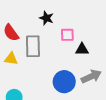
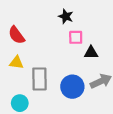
black star: (46, 18) -> (66, 16), moved
gray rectangle: (33, 46) -> (39, 79), moved

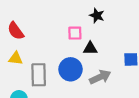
black star: (66, 16) -> (97, 16), moved
blue circle: (72, 87) -> (71, 69), moved

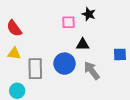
pink square: (75, 33) -> (69, 22), moved
gray arrow: (100, 77) -> (92, 71), turned -102

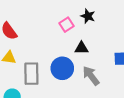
pink square: (69, 22) -> (67, 25), turned -32

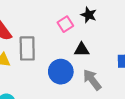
gray rectangle: (31, 74) -> (27, 48), moved

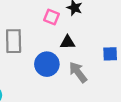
pink square: (65, 24) -> (51, 17), turned -35

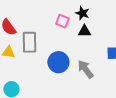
black triangle: (68, 42) -> (84, 31), moved

